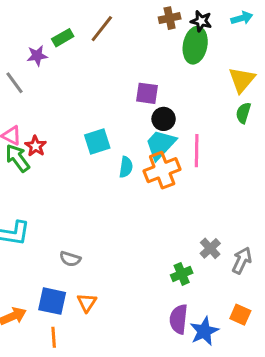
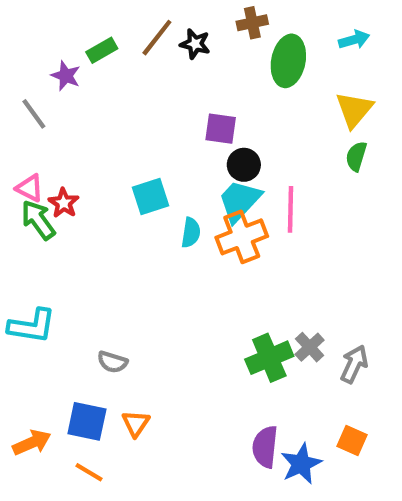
cyan arrow: (242, 18) -> (354, 40), moved
black star: (201, 21) -> (195, 44), moved
purple star: (37, 56) -> (66, 76), turned 30
green cross: (182, 274) -> (269, 358), moved, size x1.5
orange line: (54, 337) -> (89, 472), turned -55

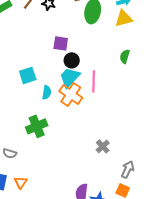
yellow triangle: (354, 110) -> (124, 18), moved, turned 36
orange cross: (242, 237) -> (71, 94), turned -35
green cross: (269, 358) -> (37, 126), moved
gray arrow: (354, 364) -> (128, 169), moved

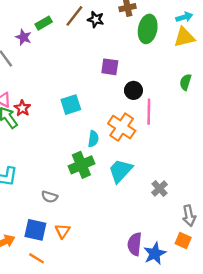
black circle: (72, 60) -> (133, 90), moved
cyan trapezoid: (70, 77) -> (120, 171), moved
cyan semicircle: (47, 92) -> (93, 139), moved
gray arrow: (128, 169) -> (189, 216), turned 144

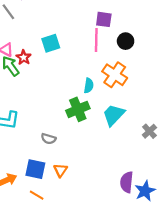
cyan square: (71, 105) -> (51, 43), moved
pink line: (149, 112) -> (96, 40), moved

